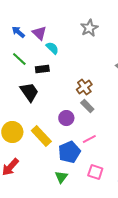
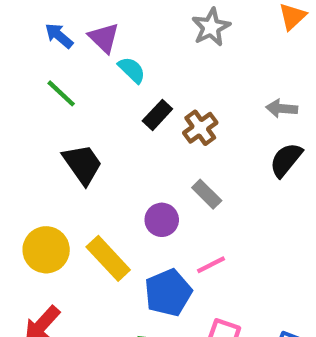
black rectangle: (42, 69) -> (157, 115), moved, turned -40
brown cross: (84, 87) -> (200, 128), moved

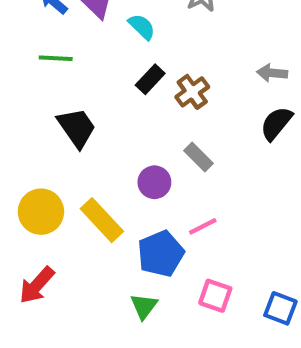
cyan semicircle: (132, 70) -> (142, 27), moved
green line: (61, 93) -> (56, 58), turned -40

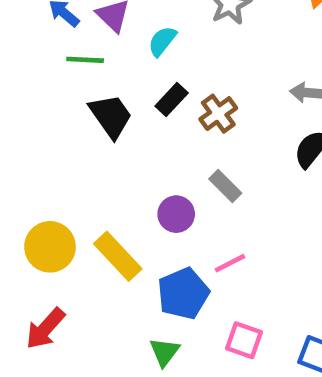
cyan semicircle: (142, 27) -> (162, 41), turned -96
green line: (56, 58) -> (85, 60), moved
black trapezoid: (77, 128) -> (111, 116), moved

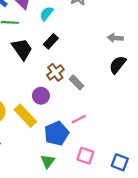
brown cross: (218, 114) -> (55, 72), moved
purple circle: (176, 214) -> (41, 96), moved

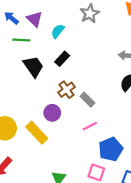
pink line: (79, 119) -> (90, 126), moved
blue pentagon: (56, 133) -> (111, 149), moved

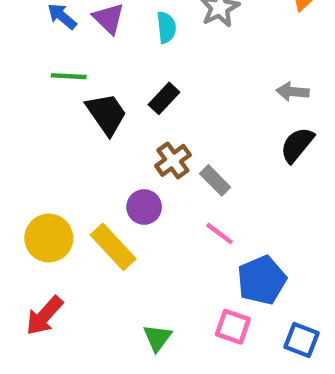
cyan semicircle: (58, 31) -> (166, 27), moved, turned 136
green line: (21, 40) -> (69, 76), moved
pink line: (90, 126) -> (219, 234), turned 64

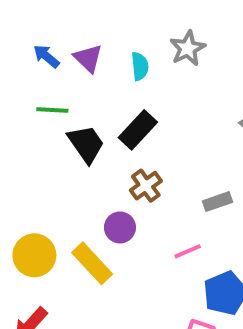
black rectangle: (164, 98) -> (138, 130), size x1.4
gray rectangle: (215, 180) -> (217, 202), moved, turned -64
pink line: (219, 234) -> (188, 251), turned -60

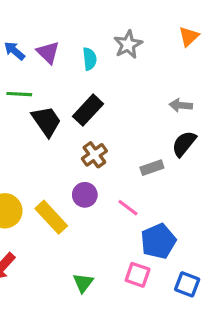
purple circle: (120, 227) -> (85, 195), moved
pink line: (188, 251) -> (128, 208), turned 60

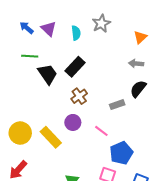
orange triangle: (189, 36) -> (140, 37), moved

